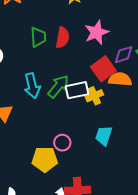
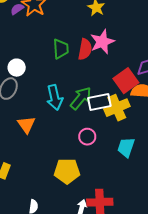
pink star: (97, 32) -> (102, 42), moved
yellow cross: (94, 96) -> (117, 108), size x1.4
pink circle: (62, 143) -> (87, 137), moved

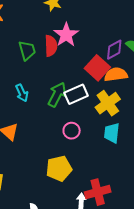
cyan arrow: (55, 97) -> (22, 93), moved, size x0.7
yellow cross: (117, 108) -> (108, 103), moved

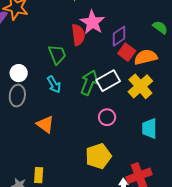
green trapezoid: (27, 50) -> (57, 55), moved
purple diamond: (114, 50) -> (119, 36), moved
red square: (97, 68) -> (127, 52), size x0.7
cyan trapezoid: (112, 133) -> (149, 128), moved

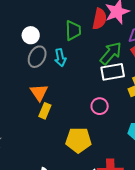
green arrow: (89, 83) -> (111, 53), moved
gray ellipse: (17, 96) -> (37, 57), moved
yellow rectangle: (39, 175) -> (45, 111), moved

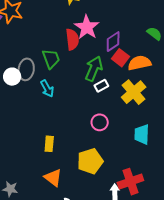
gray ellipse: (37, 57) -> (26, 69), moved
white rectangle: (113, 72) -> (101, 86), size x0.6
orange triangle: (39, 93) -> (53, 178), moved

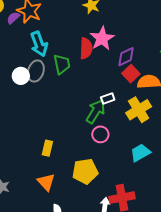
green arrow: (94, 69) -> (96, 111), moved
cyan arrow: (47, 89) -> (39, 44), moved, size x1.4
cyan trapezoid: (142, 134) -> (140, 153), turned 50

